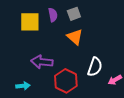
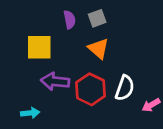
yellow square: (30, 22) -> (39, 47), moved
red hexagon: (66, 81) -> (91, 89), moved

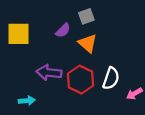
purple semicircle: (70, 20) -> (63, 30), moved, turned 56
yellow square: (39, 47) -> (19, 34), moved

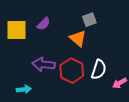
gray square: (86, 16) -> (89, 20), moved
purple semicircle: (63, 30) -> (44, 24), moved

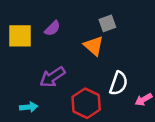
purple arrow: (44, 64) -> (52, 77), turned -40
red hexagon: (72, 71) -> (86, 103), moved

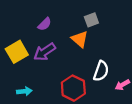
yellow square: (20, 36) -> (17, 52), moved, turned -30
purple arrow: (52, 77) -> (45, 52), moved

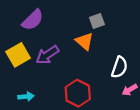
purple semicircle: (45, 24) -> (33, 20), moved, size x1.5
white semicircle: (101, 71) -> (119, 67), moved

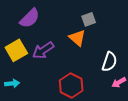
cyan arrow: (26, 97) -> (12, 83), moved

